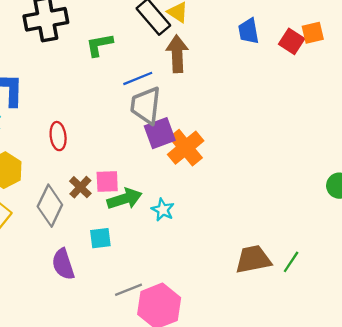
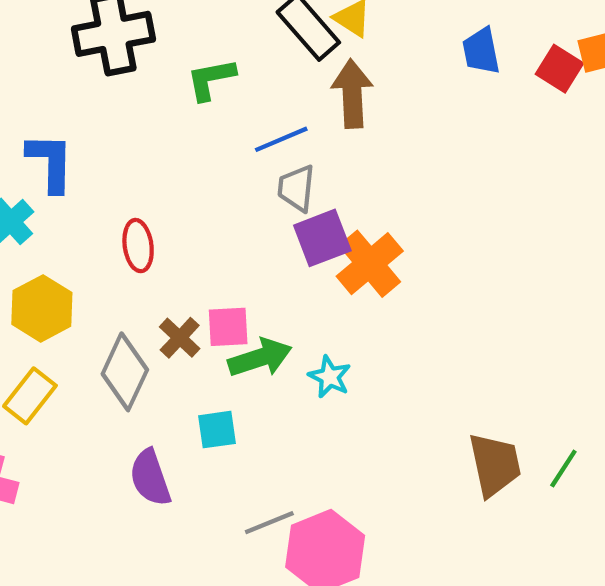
gray trapezoid: (146, 106) -> (296, 188), size x0.7
brown trapezoid: (253, 259) -> (495, 465), turned 90

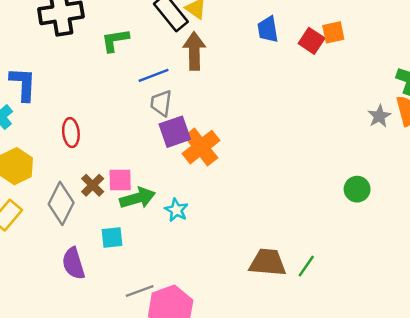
brown trapezoid: (495, 465) -> (268, 263), turned -75

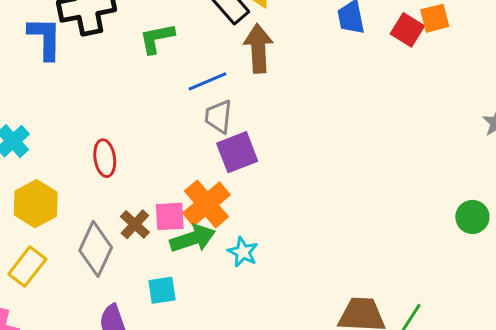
blue L-shape: (23, 84) -> (45, 38), moved
orange cross: (201, 147) -> (206, 204), moved

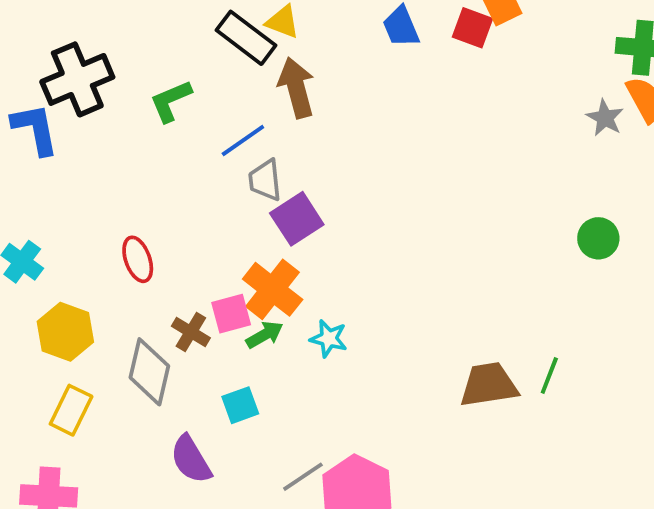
green arrow: (193, 238) -> (265, 335), size x0.7

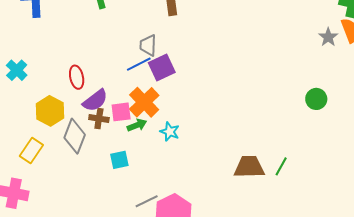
blue line: (243, 140) -> (139, 64), moved
yellow hexagon: (65, 332) -> (50, 111), moved
brown cross: (191, 332) -> (99, 119), turned -30
purple semicircle: (191, 459) -> (95, 100), moved, turned -104

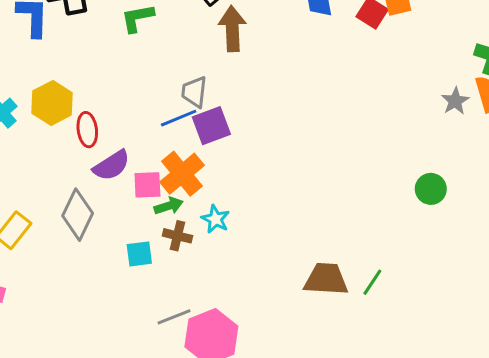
yellow hexagon: (50, 111) -> (52, 103), moved
brown cross: (99, 119) -> (177, 236), moved

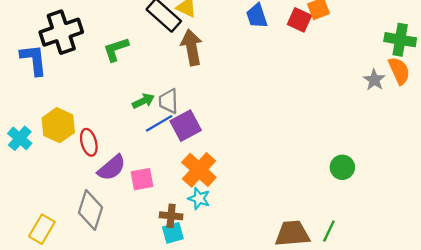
orange cross: (182, 174) -> (199, 170), moved
green circle: (431, 189) -> (342, 167), moved
green arrow: (169, 206) -> (143, 101), moved
cyan square: (139, 254) -> (173, 233), moved

